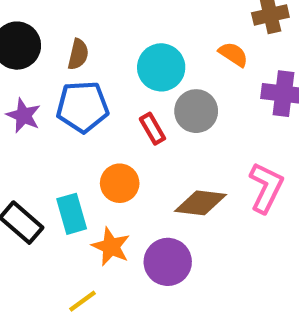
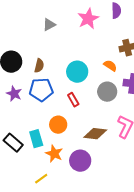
gray circle: (196, 111) -> (107, 92), moved

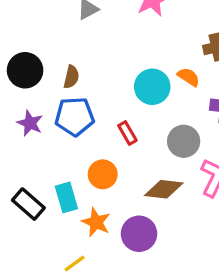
cyan circle: (77, 72) -> (152, 87), moved
gray circle: (107, 92) -> (184, 141), moved

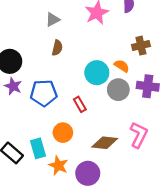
brown semicircle: (71, 77) -> (57, 48), moved
purple star: (30, 123) -> (13, 86), moved
gray circle: (184, 141) -> (118, 90), moved

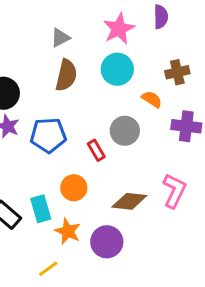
brown semicircle: (57, 48) -> (66, 75), size x1.5
cyan circle: (97, 73) -> (117, 69), moved
gray circle: (118, 90) -> (125, 131), moved

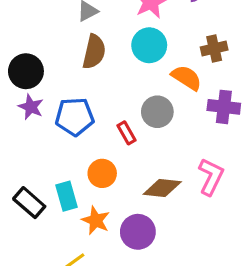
orange semicircle: (152, 99) -> (187, 78), size x1.4

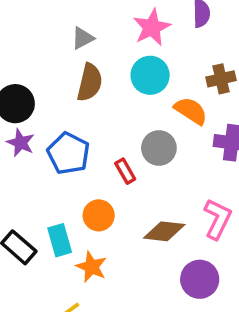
blue pentagon: (75, 117) -> (68, 153), turned 30
purple circle: (138, 232) -> (200, 279), moved

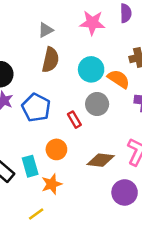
pink star: (152, 27) -> (92, 23), turned 30
cyan circle: (150, 75) -> (91, 69), moved
orange star: (92, 267) -> (52, 184), turned 30

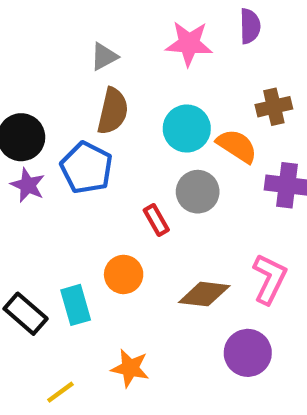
blue pentagon: (36, 108) -> (87, 168), moved
orange star: (52, 184) -> (130, 368), moved, turned 30
yellow line: (36, 214) -> (60, 392), moved

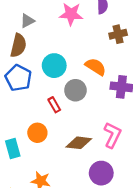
brown cross: (274, 107) -> (118, 34), moved
brown semicircle: (113, 111) -> (18, 45), moved
cyan circle: (187, 129) -> (54, 66), moved

